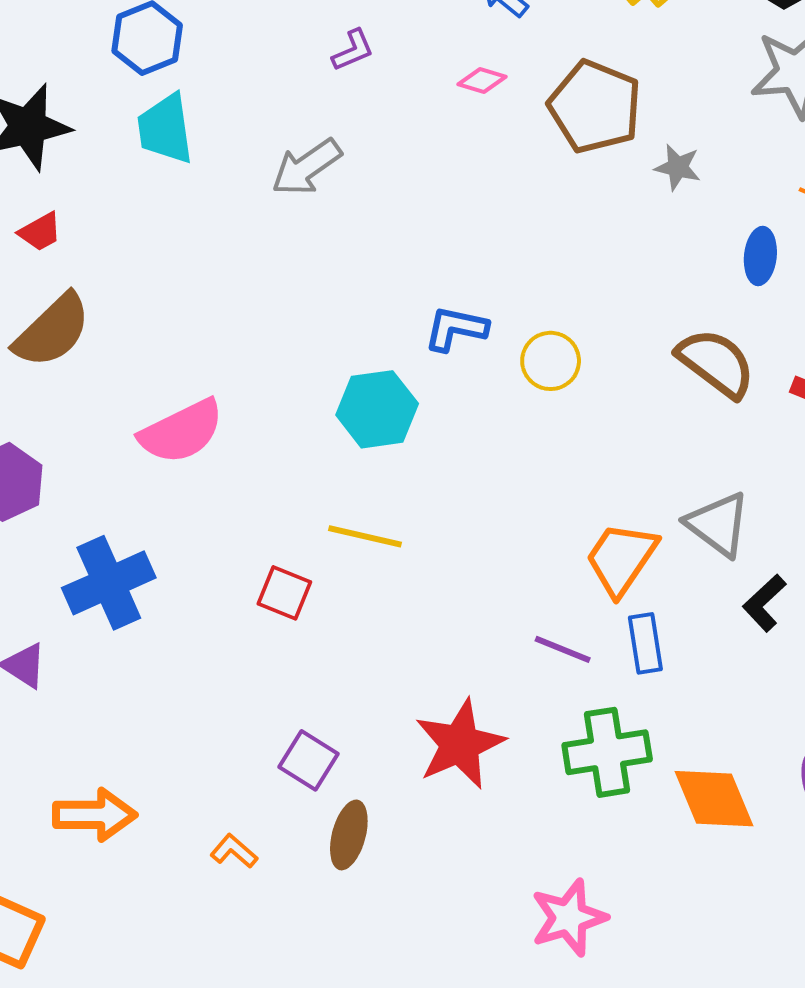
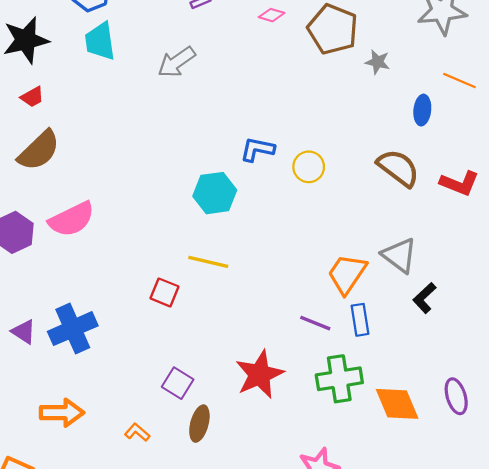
pink semicircle: (181, 432) -> (72, 219), moved
blue cross: (109, 583) -> (73, 329), moved

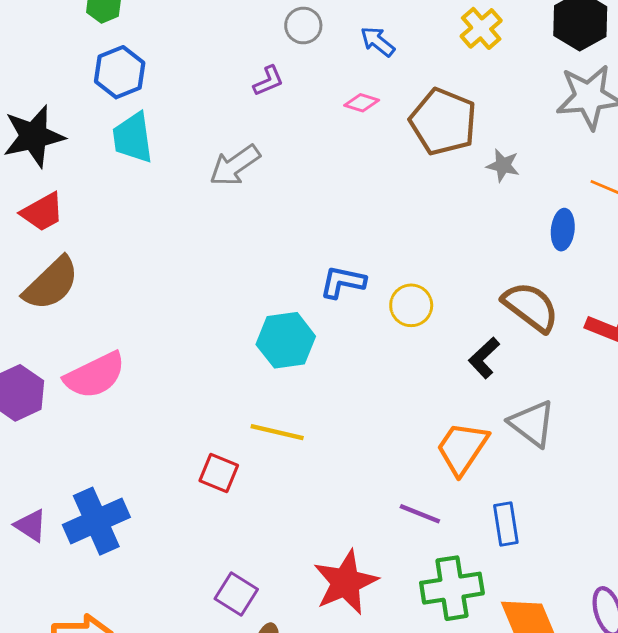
red trapezoid: (32, 97) -> (42, 212), size x1.4
black L-shape: (424, 298) -> (484, 358), moved
blue rectangle: (360, 320) -> (506, 524), moved

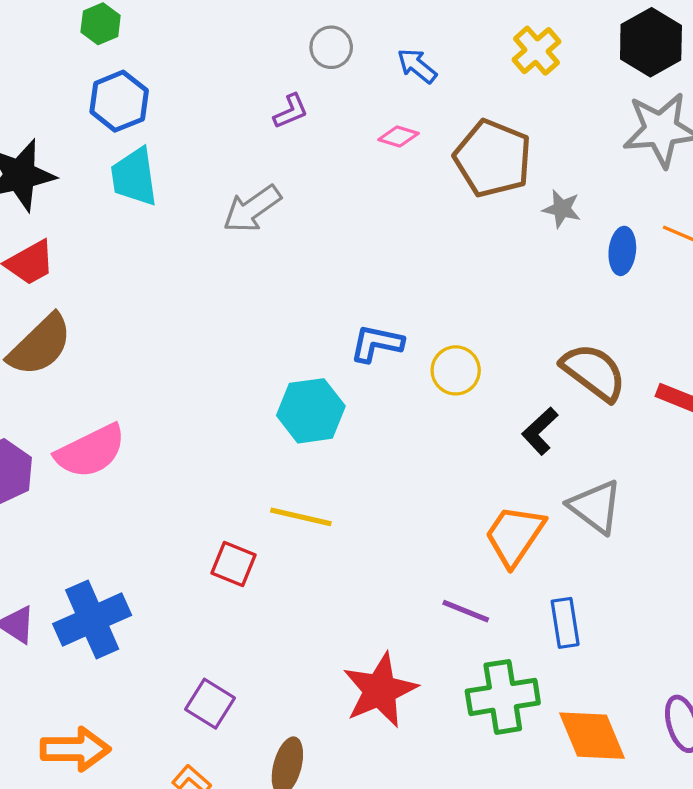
blue ellipse: (563, 230) -> (622, 251), moved
purple square: (236, 594) -> (210, 704), moved

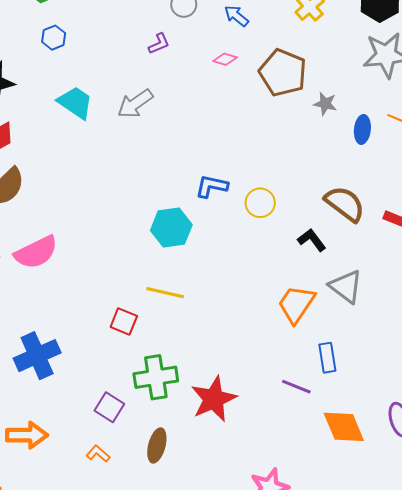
blue hexagon: (119, 101) -> (54, 38), size x0.7
cyan trapezoid: (134, 177) -> (75, 103), moved, turned 132
black L-shape: (540, 431) -> (312, 240), turned 96
purple line: (466, 611) -> (296, 387), moved
green cross: (503, 697) -> (156, 377), moved

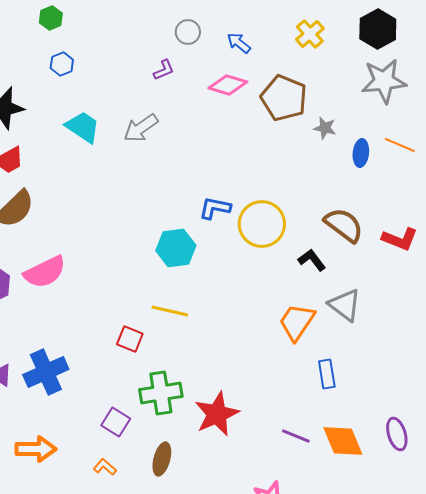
pink diamond: (225, 59) -> (228, 85), size x1.6
yellow circle: (260, 203) -> (262, 224), size x1.6
purple line: (296, 387) -> (296, 436), moved

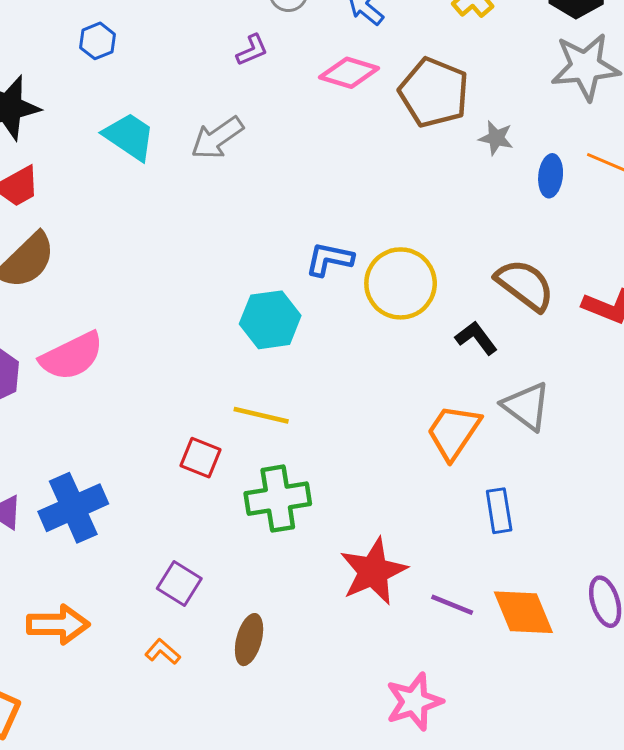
green cross: (161, 393) -> (278, 499), moved
red star: (217, 414) -> (373, 571), moved

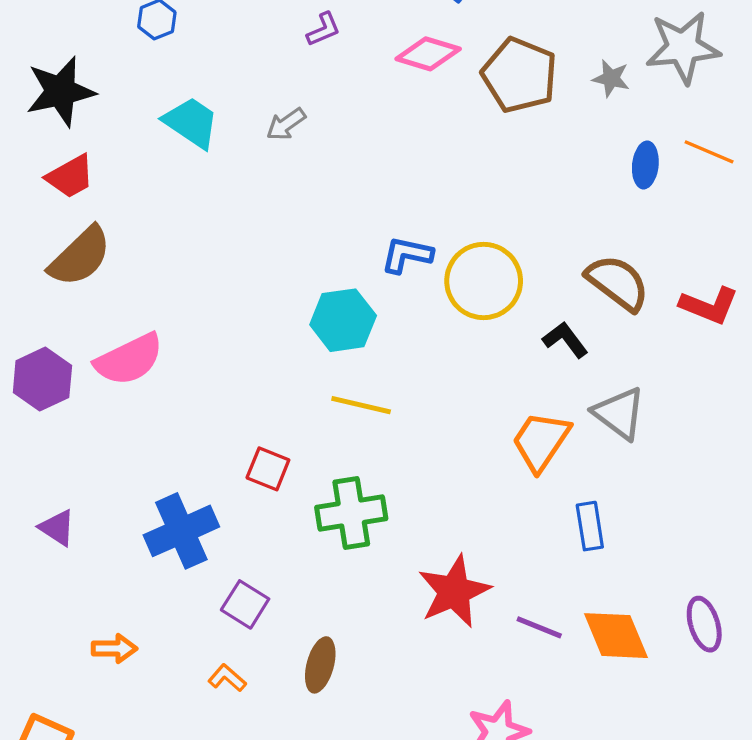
gray arrow: (217, 138) -> (286, 124), size x0.7
gray star: (496, 138) -> (611, 78), moved
yellow line: (261, 415) -> (361, 405), moved
blue cross: (73, 508) -> (181, 531), moved
orange arrow: (58, 624) -> (114, 649), size x0.7

